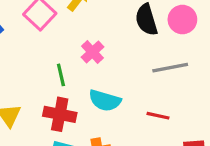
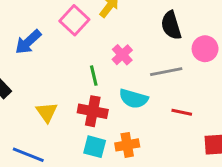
pink circle: (182, 20) -> (205, 49), moved
gray line: (170, 68) -> (166, 72), moved

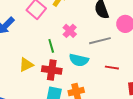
yellow triangle: (47, 112) -> (26, 65), moved, turned 42

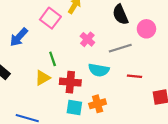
green line: (51, 46) -> (53, 59), moved

